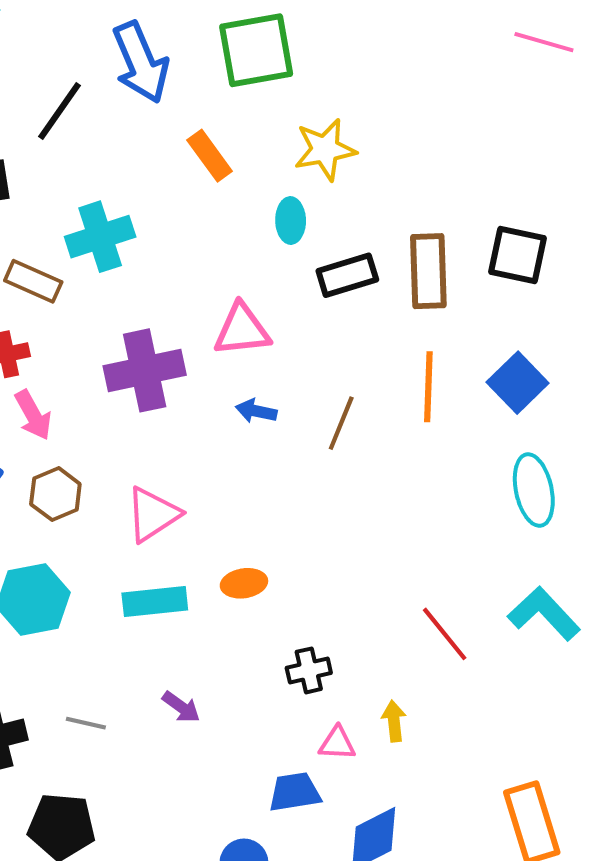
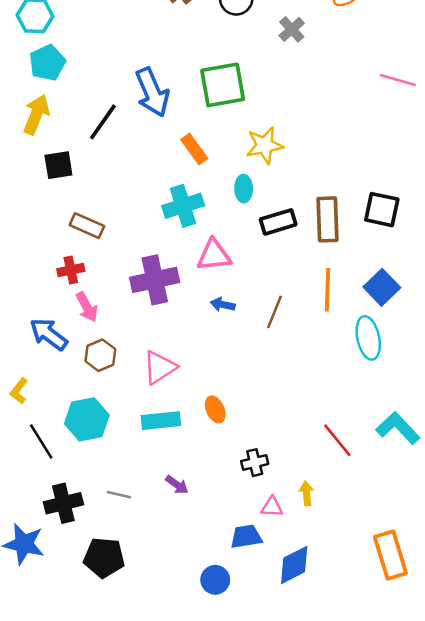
cyan cross: (100, 237) -> (183, 206), moved
cyan ellipse: (534, 490) -> (368, 338), moved
orange ellipse: (244, 583) -> (215, 409), turned 75

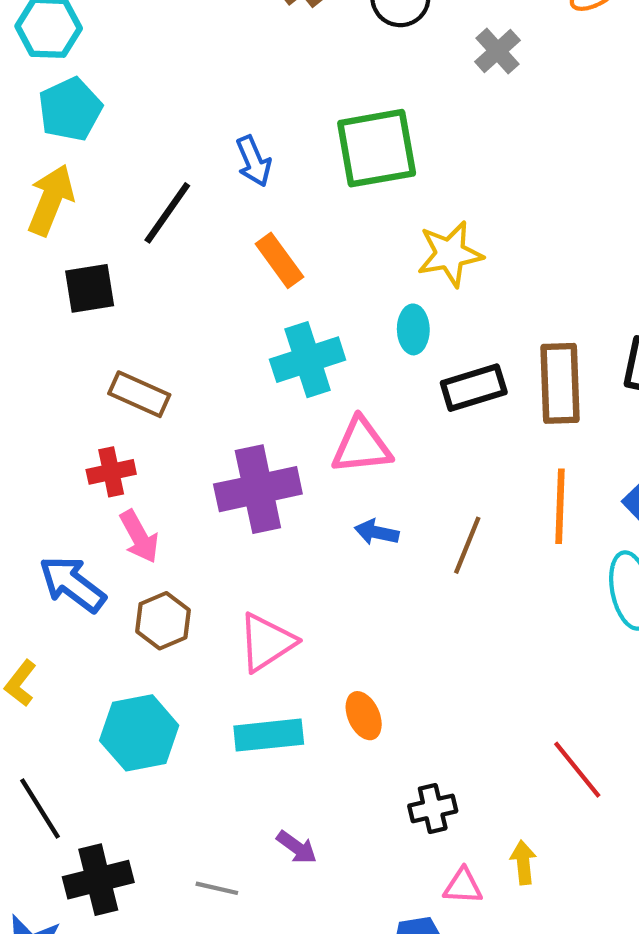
blue arrow: (152, 92) -> (254, 161), size x0.6
orange rectangle: (194, 149) -> (279, 260), moved
black line: (41, 442) -> (40, 808), moved
gray line: (119, 495) -> (217, 888), moved

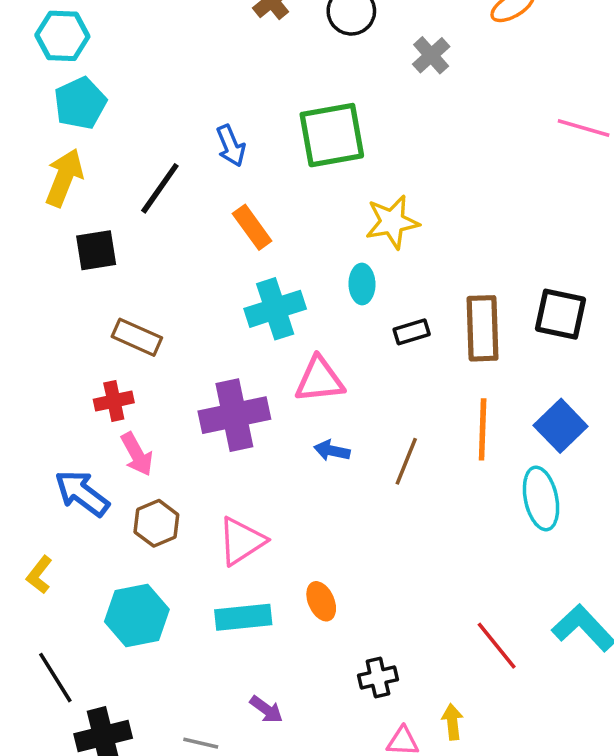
black rectangle: (474, 388) -> (412, 332), size x0.7

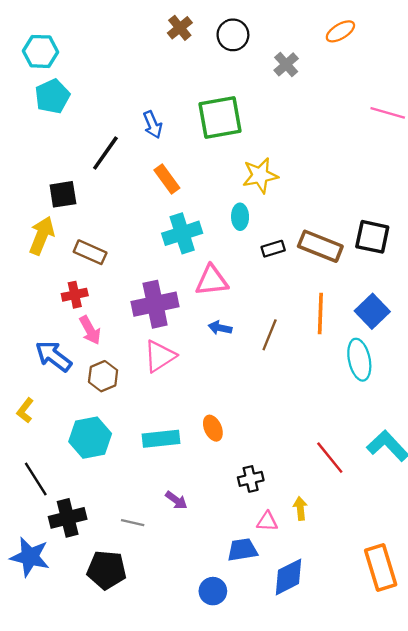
yellow arrow: (64, 178) -> (42, 236), moved
brown rectangle: (483, 328) -> (320, 246), turned -66
pink triangle: (241, 541) -> (160, 356), moved

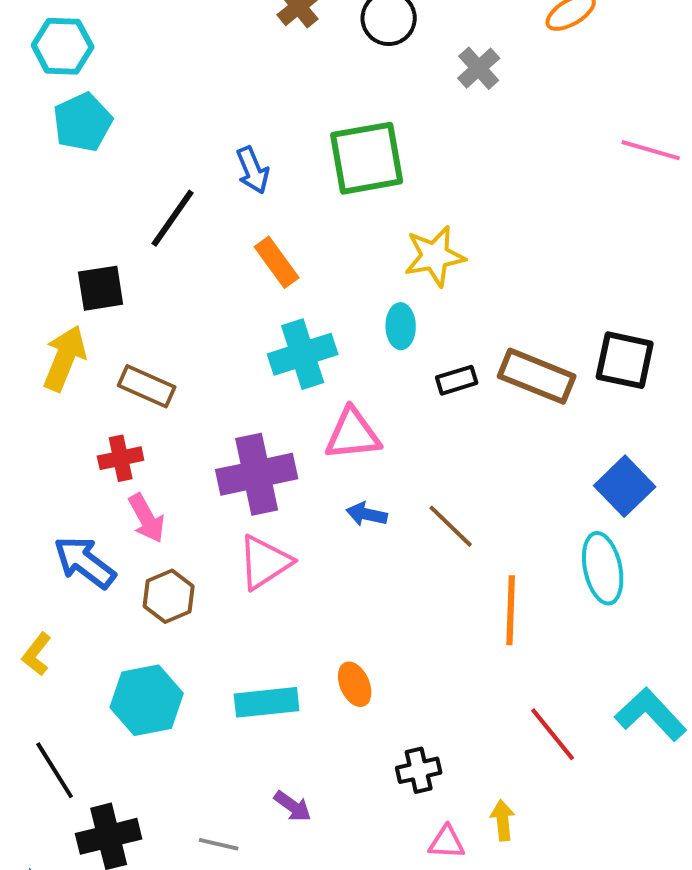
orange line: (320, 314) -> (511, 610), moved
brown line: (270, 335) -> (451, 526), turned -68

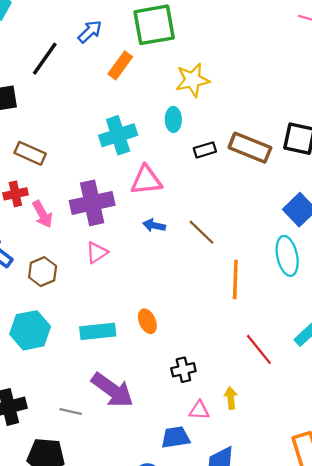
blue arrow: (253, 170) -> (90, 32), turned -110
orange rectangle: (277, 262) -> (120, 65), moved, turned 72
pink arrow: (147, 518) -> (43, 214), moved
pink triangle: (265, 562) -> (97, 253), size x0.7
purple arrow: (293, 806) -> (112, 390), size x2.0

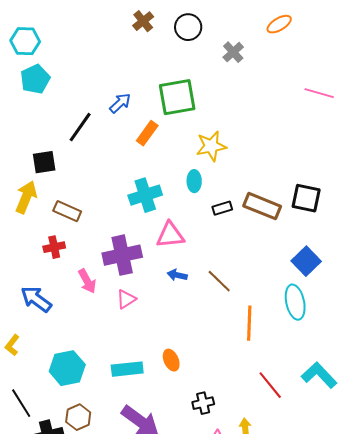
pink arrow: (43, 214) -> (87, 281), moved
brown hexagon: (43, 272) -> (78, 417), moved

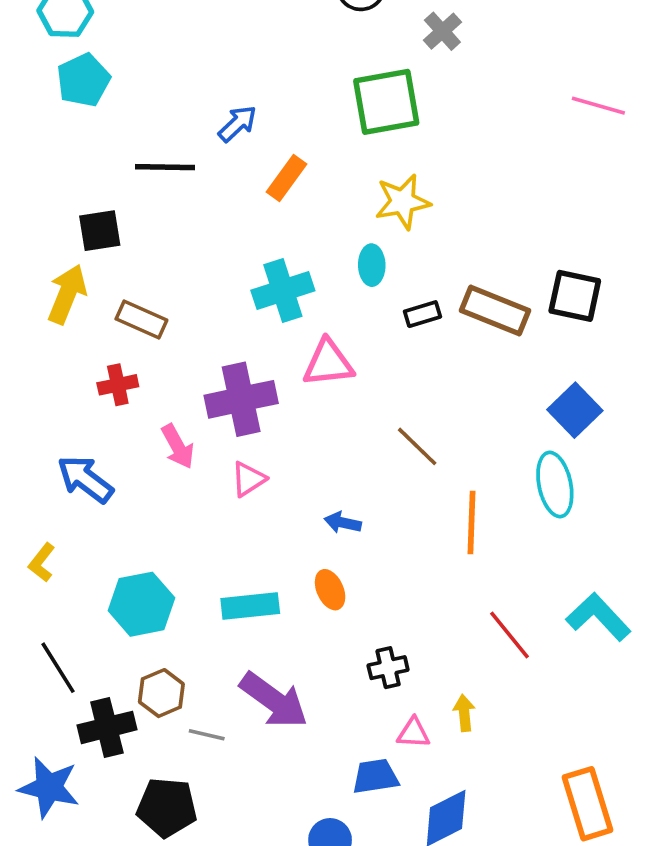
green square: (177, 97) -> (386, 102), moved
black line: (80, 127) -> (165, 167), turned 56
blue arrow: (177, 275) -> (343, 523), moved

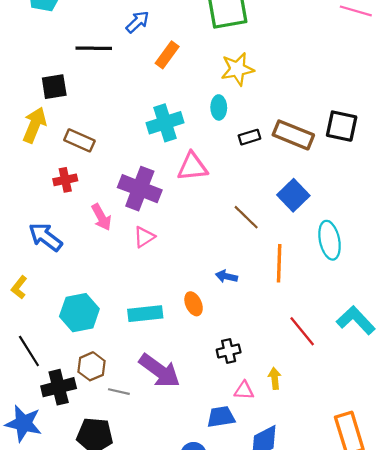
purple cross: (241, 399) -> (140, 189), turned 33
blue square: (575, 410) -> (293, 195), moved
blue arrow: (343, 523) -> (226, 276), moved

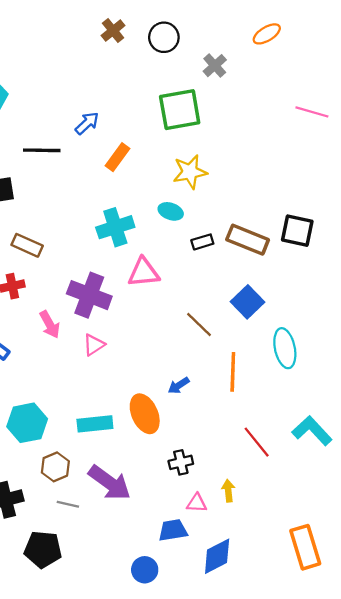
cyan ellipse: (219, 107) -> (171, 211), turned -70
blue arrow: (226, 276) -> (179, 385), turned -45
orange ellipse: (194, 304) -> (145, 414), size x1.6
brown hexagon: (92, 366) -> (55, 467), moved

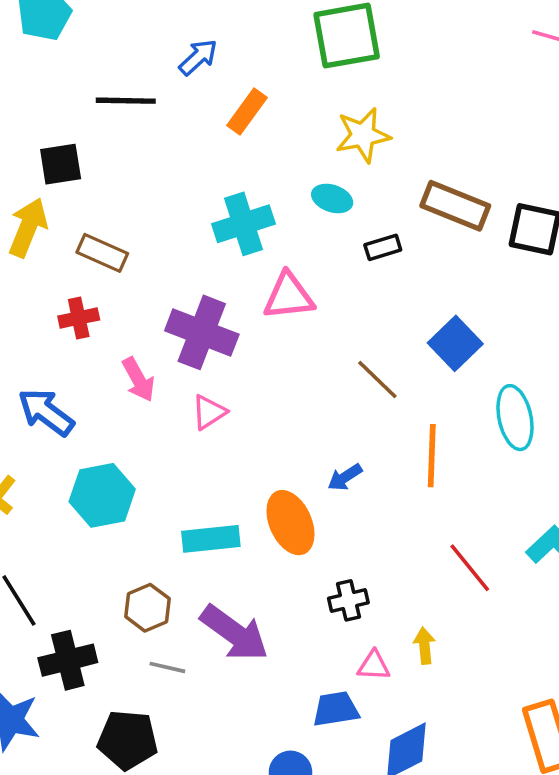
brown rectangle: (248, 240) -> (455, 206), moved
cyan hexagon: (27, 423) -> (102, 495), moved

